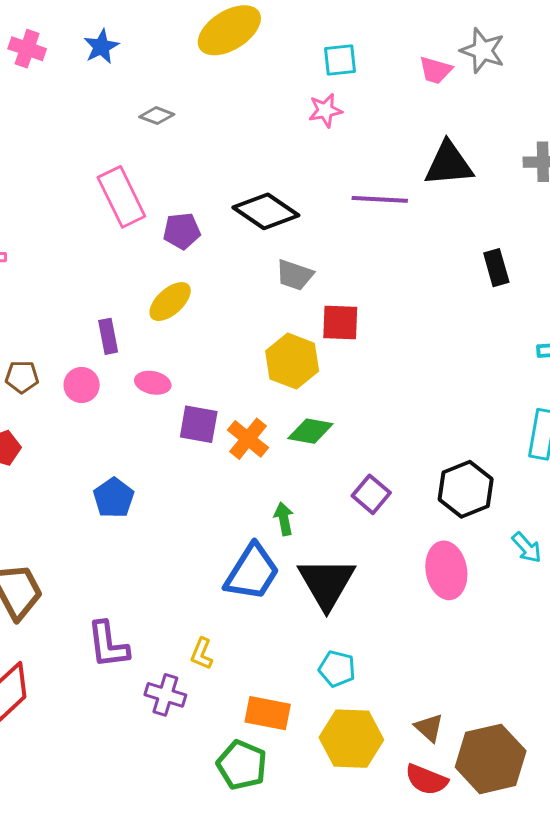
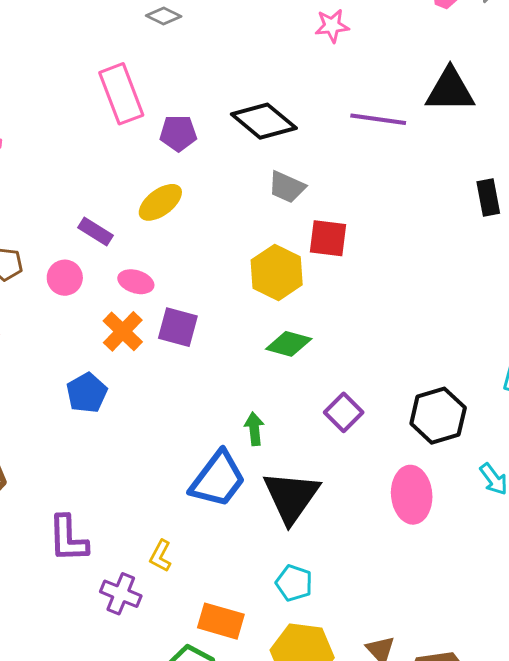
purple rectangle: (108, 336) -> (96, 232), turned -52
orange cross: (248, 439) -> (123, 331), moved

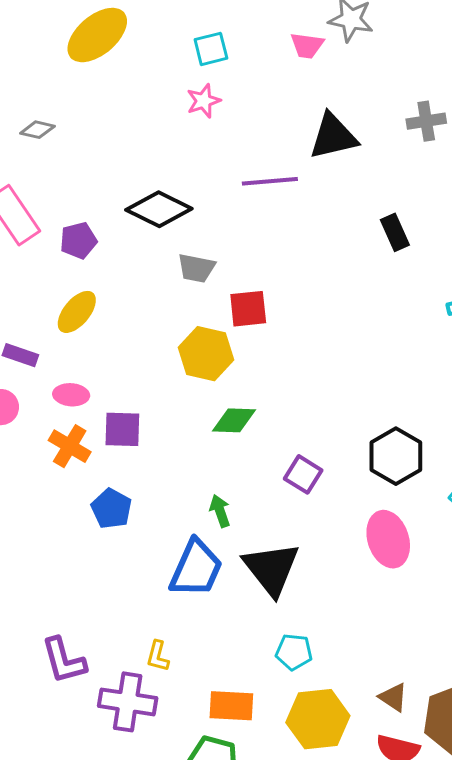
blue pentagon: (87, 393) -> (111, 509), moved
purple cross: (121, 594) -> (128, 702), size x1.4

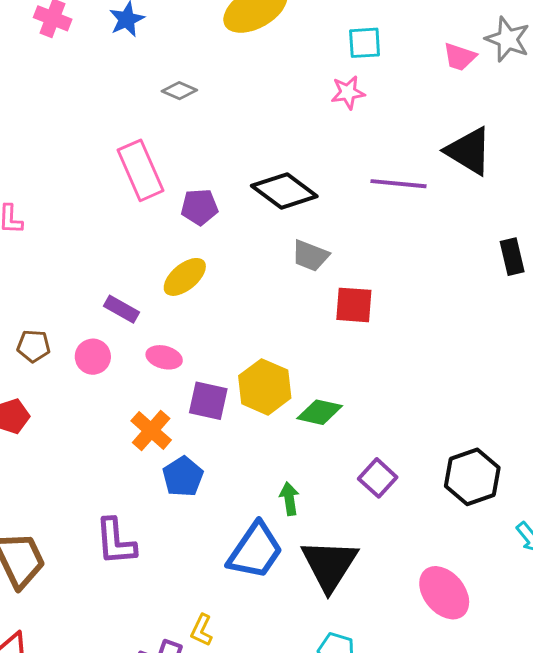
black triangle: (333, 136) -> (469, 151), turned 34
yellow hexagon: (206, 354) -> (265, 387), moved
orange cross: (70, 446) -> (151, 430), moved
pink ellipse: (388, 539) -> (444, 593), moved, turned -32
purple L-shape: (64, 660) -> (116, 542), moved

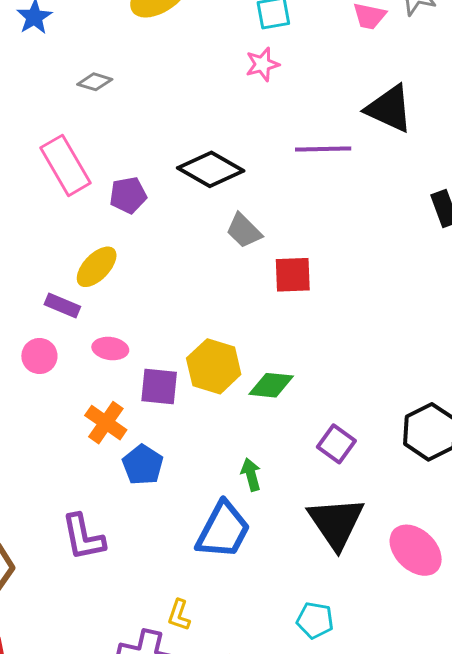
gray trapezoid: (310, 256) -> (244, 231), turned 30
yellow ellipse: (185, 277) -> (97, 267), moved
black triangle: (329, 565) -> (336, 523), moved

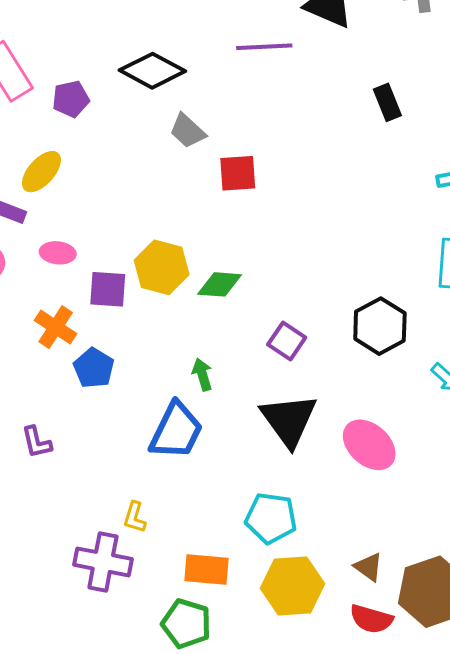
purple L-shape: (83, 537) -> (37, 442), size x0.7
cyan pentagon: (315, 620) -> (271, 518), size x1.4

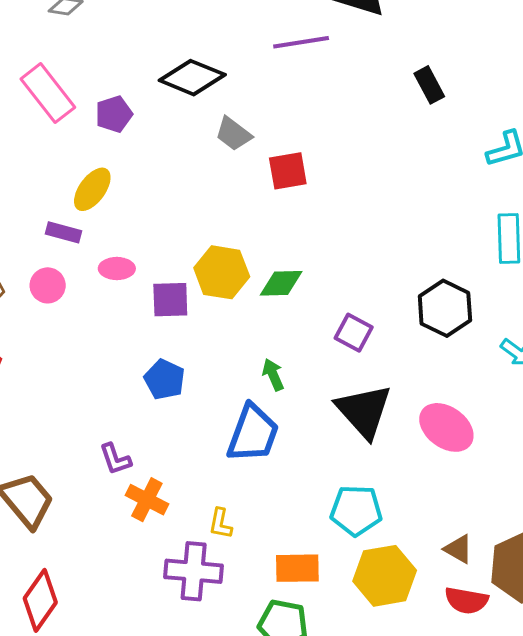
orange cross: (56, 327) -> (147, 500), moved

